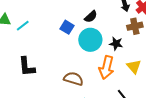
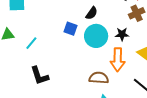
cyan line: (23, 26) -> (31, 43), moved
brown semicircle: (73, 79) -> (99, 78), moved

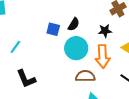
black semicircle: (92, 13) -> (74, 24), moved
cyan circle: (96, 36) -> (76, 48), moved

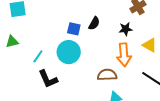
cyan line: (15, 47) -> (38, 56), moved
cyan circle: (76, 48) -> (69, 52), moved

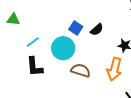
brown semicircle: (107, 75) -> (81, 70), moved

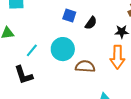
blue square: (76, 28) -> (69, 15), moved
black L-shape: (35, 67) -> (24, 75), moved

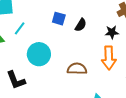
cyan circle: (63, 49) -> (39, 54), moved
cyan line: (32, 50) -> (20, 28), moved

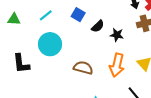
cyan line: (20, 28) -> (46, 15), moved
black star: (112, 32) -> (117, 35), moved

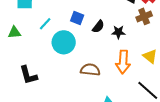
cyan circle: (50, 44) -> (64, 42), moved

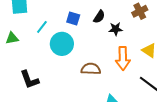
black semicircle: (98, 27) -> (99, 17), moved

